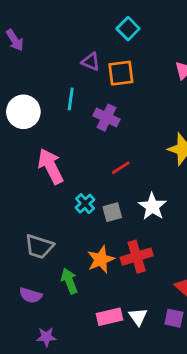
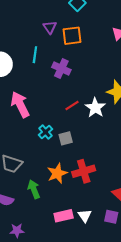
purple triangle: (91, 62) -> (50, 27), turned 32
white star: (152, 206) -> (95, 108), moved

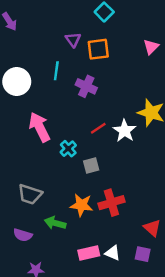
cyan cross: (46, 132) -> (68, 149), moved
orange star: (57, 173) -> (81, 205), turned 30
green arrow: (34, 189) -> (55, 223), turned -54
white triangle: (85, 216) -> (113, 253), turned -32

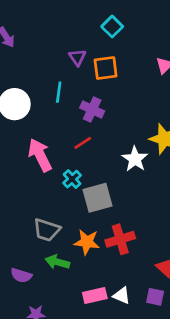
red line: (98, 128) -> (83, 143), moved
gray square: (91, 165) -> (97, 198), size x1.6
gray trapezoid: (30, 194) -> (47, 230), moved

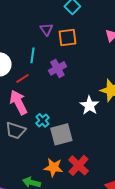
purple cross: (92, 109) -> (57, 68), turned 36
red line: (83, 143) -> (22, 78), moved
gray trapezoid: (47, 230) -> (15, 130), moved
red cross: (120, 239) -> (78, 165), turned -30

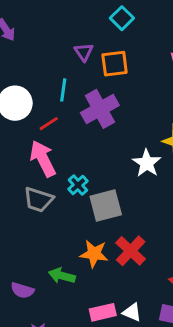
purple cross: (57, 68) -> (100, 109), size x1.4

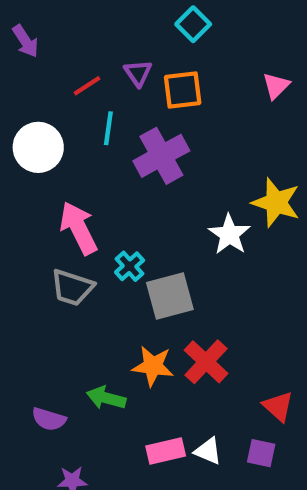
red line: (49, 124) -> (87, 86), moved

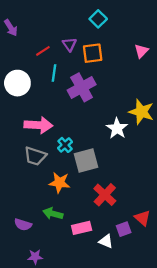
pink arrow: (79, 228) -> (38, 125), turned 120
orange star: (153, 366) -> (59, 183), moved
pink rectangle: (166, 451) -> (82, 228), moved
purple square: (261, 453) -> (124, 229), moved, turned -32

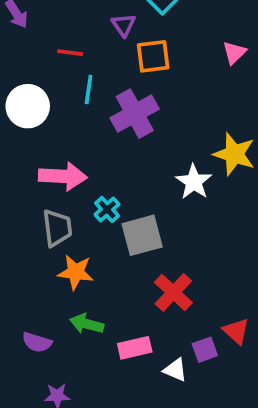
purple triangle: (69, 44) -> (124, 25), moved
red line: (43, 51) -> (70, 53), turned 40
gray trapezoid: (35, 156) -> (57, 228), turned -115
orange star: (59, 183) -> (76, 272), moved

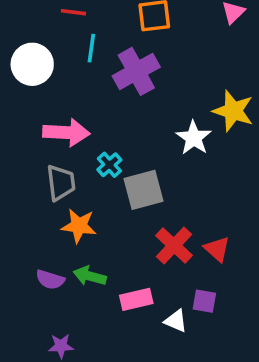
red triangle: (236, 331) -> (217, 249), moved
purple semicircle: (37, 342) -> (50, 280), moved
purple square: (205, 350) -> (204, 301), turned 30

